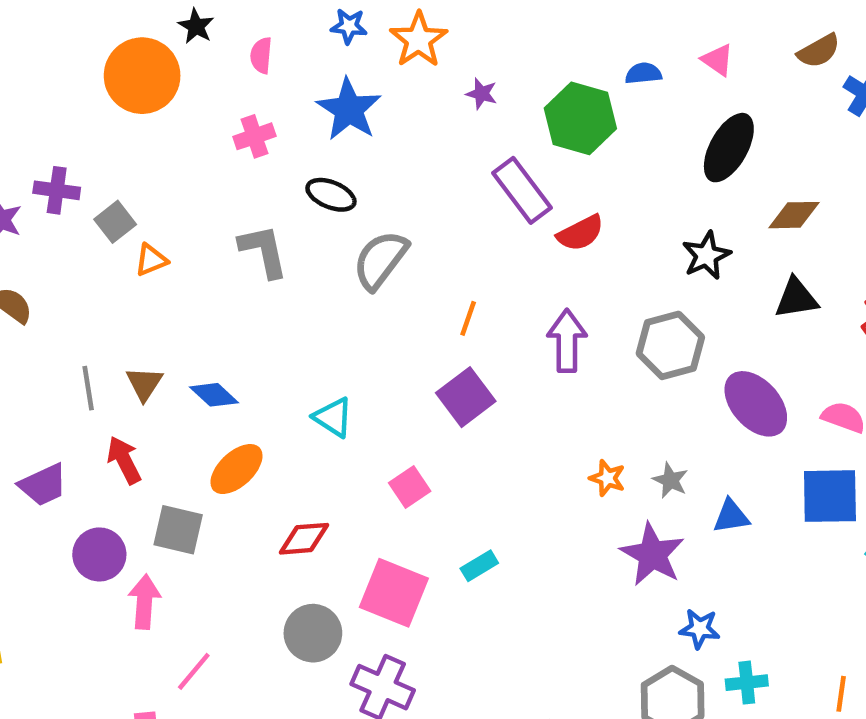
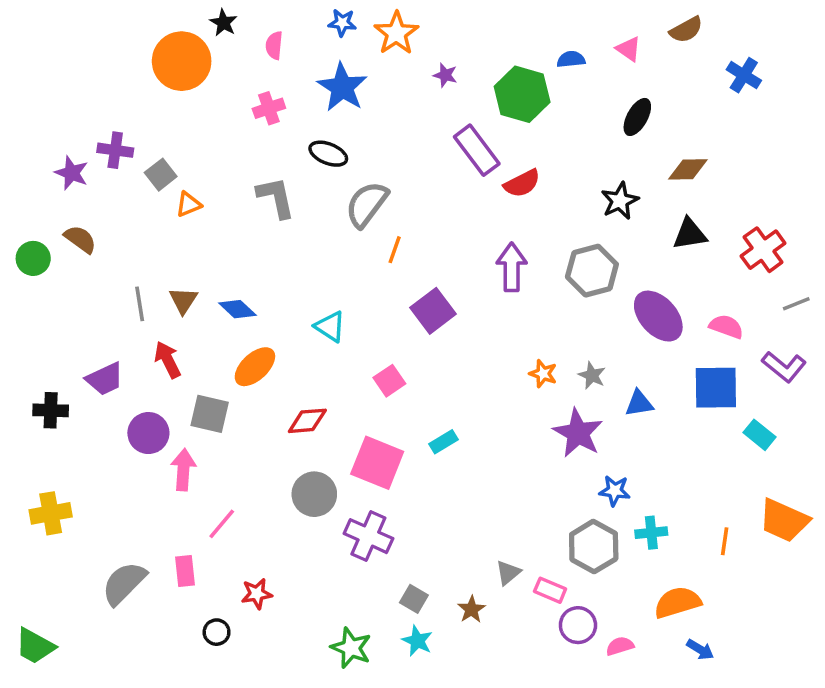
brown semicircle: (819, 51) -> (686, 30), moved
black ellipse: (729, 148) -> (637, 117), size x0.7
orange line: (468, 318) -> (395, 250), moved

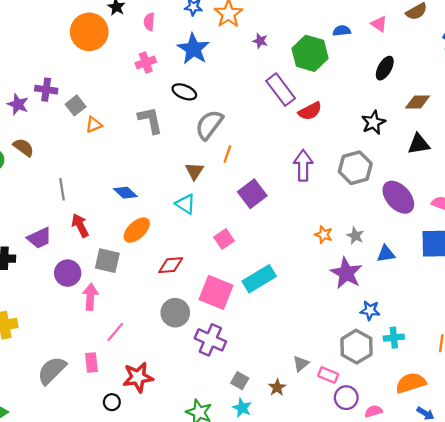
brown triangle: (183, 300) -> (194, 171), moved
cyan rectangle: (444, 442) -> (259, 279), size x1.8
red star: (257, 594) -> (138, 377), size x1.5

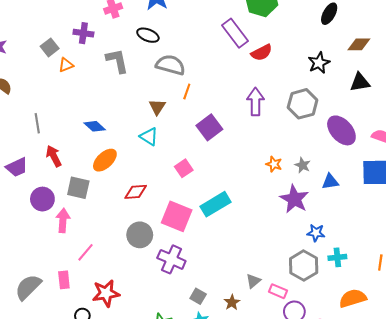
purple cross: (46, 90) -> (83, 33), moved
gray semicircle: (209, 125) -> (170, 65), turned 68

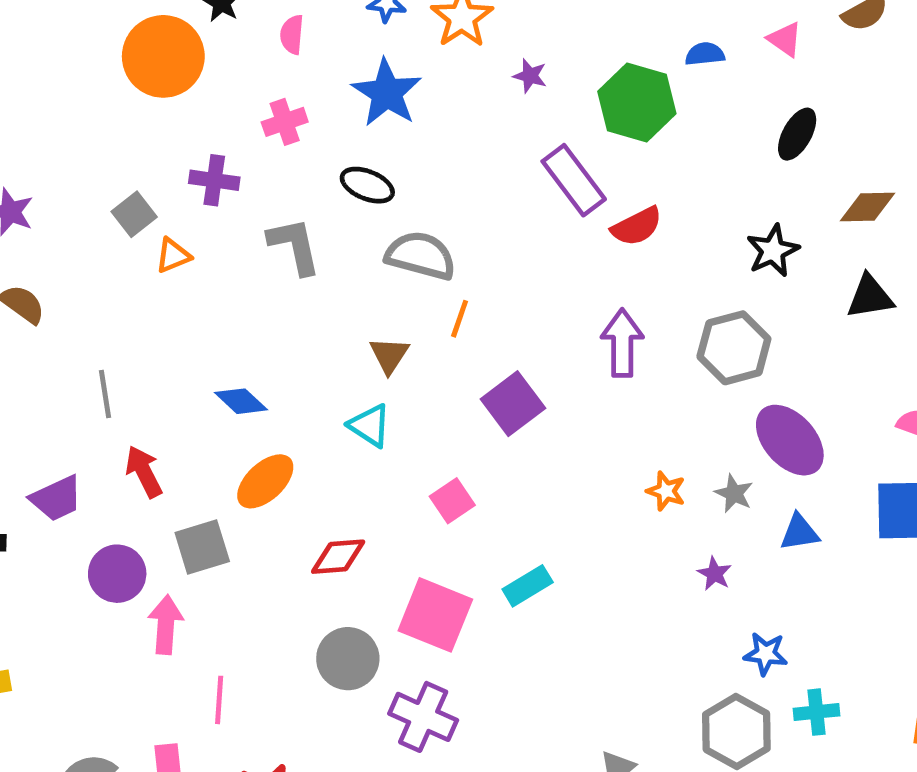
purple ellipse: (341, 130) -> (790, 440), moved
gray square: (78, 188) -> (202, 547), turned -30
purple star: (294, 199) -> (715, 574), size x0.5
cyan rectangle: (216, 204) -> (528, 586), size x0.7
pink line: (85, 252) -> (219, 700), turned -36

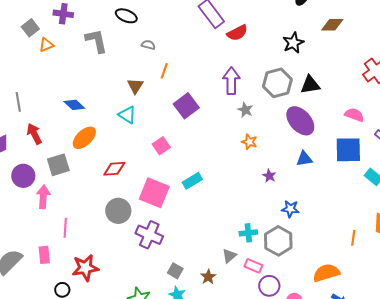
gray semicircle: (421, 256) -> (148, 45), size x0.5
black triangle: (870, 297) -> (310, 85), moved
gray star: (734, 494) -> (245, 110), moved
cyan cross: (817, 712) -> (248, 233), moved

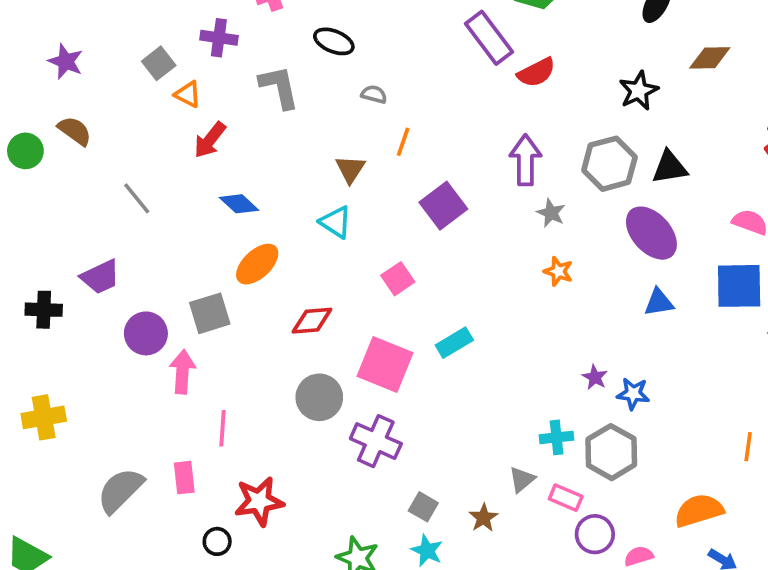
orange triangle: (46, 45) -> (188, 94), turned 49
gray line: (18, 102) -> (137, 198), turned -30
red arrow: (34, 134) -> (210, 140), moved, turned -115
purple star: (269, 176) -> (595, 377), moved

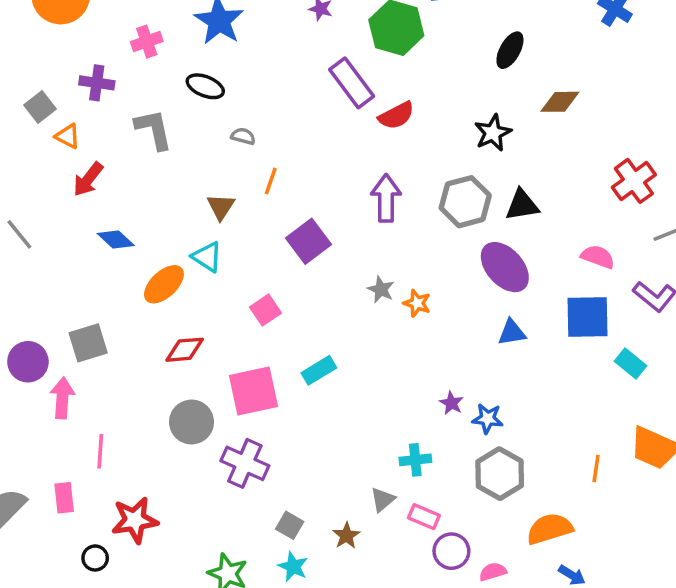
gray star: (551, 213) -> (381, 289), moved
orange ellipse: (257, 264) -> (164, 284), moved
pink square: (385, 364) -> (253, 391), turned -34
gray hexagon: (611, 452) -> (500, 474), moved

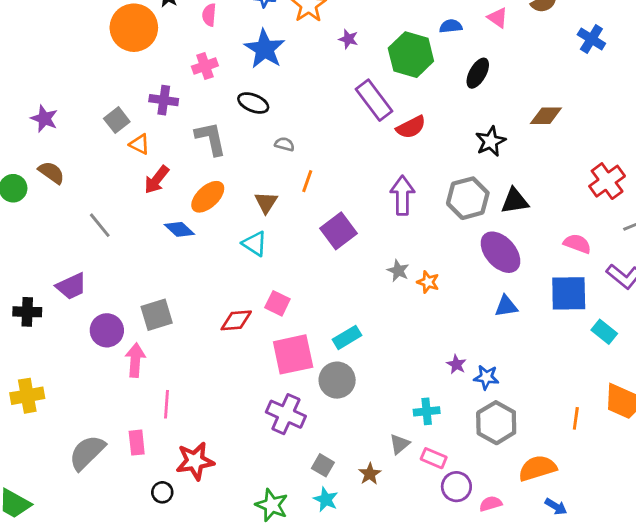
black ellipse: (510, 50) -> (478, 73), moved
orange ellipse: (164, 284) -> (208, 197), moved
pink square: (266, 310) -> (277, 303), moved, turned -30
gray circle: (192, 422) -> (337, 380), moved

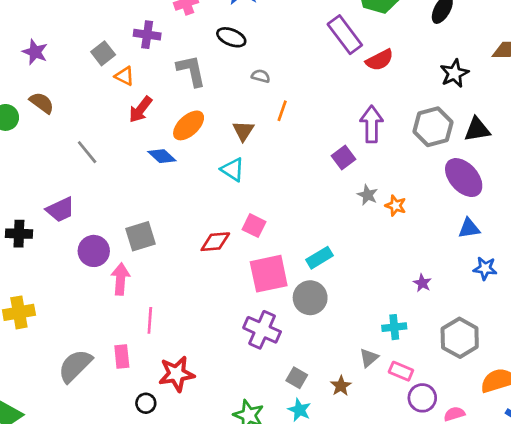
purple square: (338, 231) -> (343, 157), moved, size x0.7
blue star: (486, 377) -> (485, 268), moved

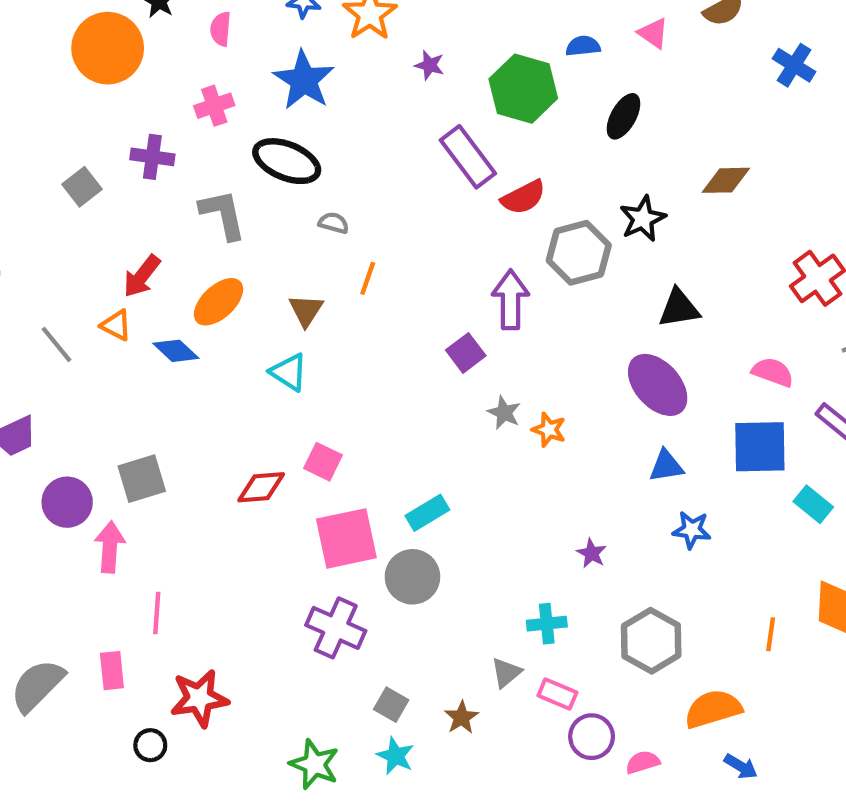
black ellipse: (231, 37) -> (287, 161), size x1.4
orange triangle: (124, 76) -> (116, 325), moved
gray hexagon: (433, 127) -> (579, 253), moved

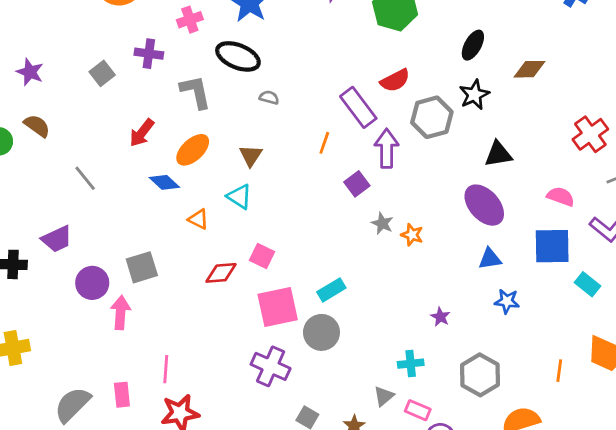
black ellipse: (623, 116) -> (473, 45), moved
purple rectangle: (468, 157) -> (358, 107), moved
orange line: (368, 278) -> (324, 143), moved
orange triangle: (116, 325) -> (198, 219), moved
pink line: (157, 613) -> (166, 369), moved

